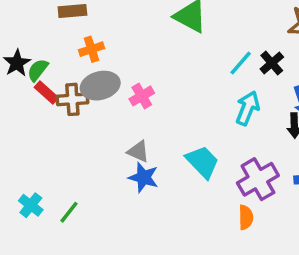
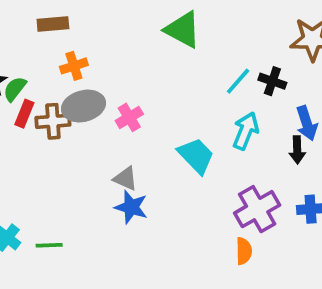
black cross: (272, 63) -> (272, 81), turned -30
red rectangle: (46, 93) -> (24, 114), turned 70
cyan trapezoid: (202, 162) -> (196, 156), moved
green line: (69, 212) -> (49, 245), turned 50

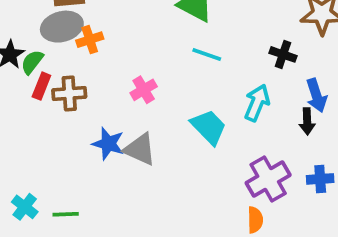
cyan line: (238, 81) -> (207, 54), moved, turned 68
gray ellipse: (83, 106) -> (62, 27), moved
gray triangle: (125, 179) -> (140, 149), size x1.4
blue star: (131, 207) -> (108, 144), moved

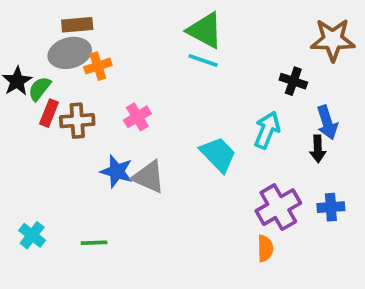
cyan line: (207, 54) -> (203, 60), moved
pink cross: (144, 90) -> (137, 117), moved
green line: (66, 214) -> (94, 243), moved

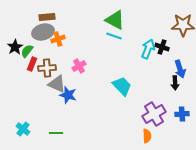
cyan arrow: (267, 130) -> (148, 49), moved
gray triangle: (149, 177) -> (57, 84), moved

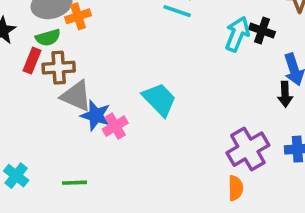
green semicircle: (27, 51) -> (48, 38), moved, turned -144
pink cross: (79, 66) -> (115, 126), moved
cyan trapezoid: (122, 86) -> (159, 100), moved

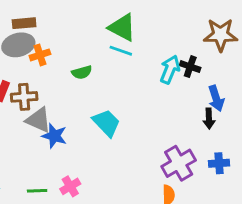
green semicircle: (48, 38) -> (82, 72), moved
pink cross: (115, 126) -> (70, 186), moved

